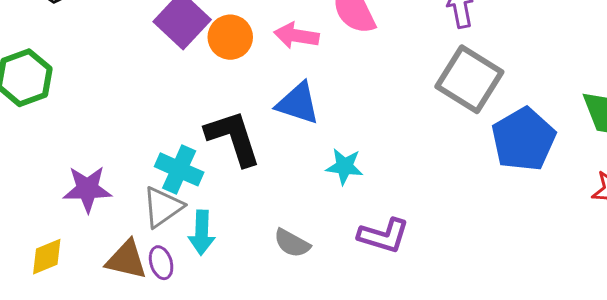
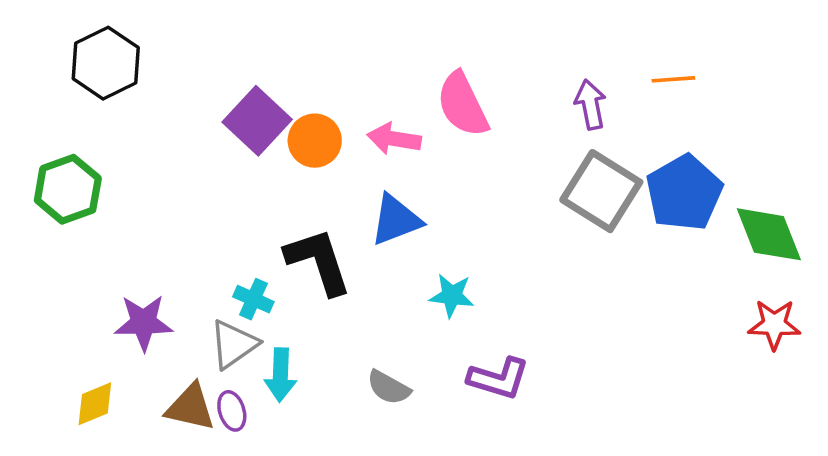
blue triangle: (298, 103) -> (396, 220), turned -39
blue pentagon: (523, 139) -> (684, 193), moved
cyan cross: (179, 169) -> (253, 299), size x0.7

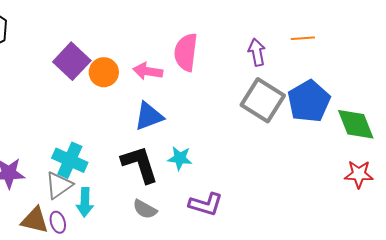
pink semicircle: (462, 105) -> (186, 52), turned 33
black L-shape: (318, 261) -> (140, 164), moved
cyan cross: (253, 299) -> (70, 160), size x1.6

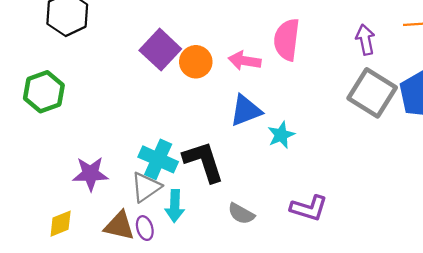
cyan star: (180, 158) -> (281, 135), moved, turned -30
black L-shape: (140, 164) -> (204, 162), moved

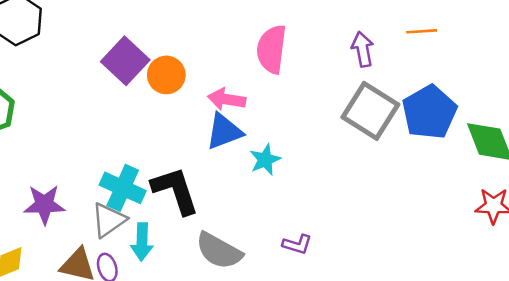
pink arrow: (245, 61) -> (227, 99), moved
purple L-shape: (309, 208) -> (297, 244), size x0.7
gray semicircle: (241, 214) -> (219, 251), size x1.5

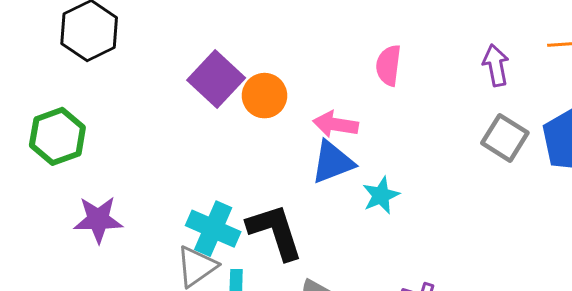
pink semicircle: (272, 49) -> (388, 65), size x0.7
gray square: (370, 111) -> (505, 138), size x0.7
purple star: (44, 205) -> (98, 220), moved

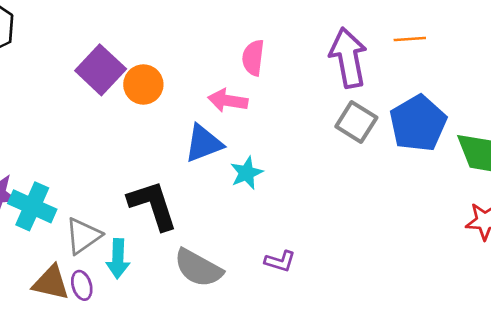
purple arrow: (496, 65) -> (348, 58), size x1.6
pink arrow: (336, 124) -> (228, 101), moved
cyan cross: (213, 229) -> (32, 206), moved

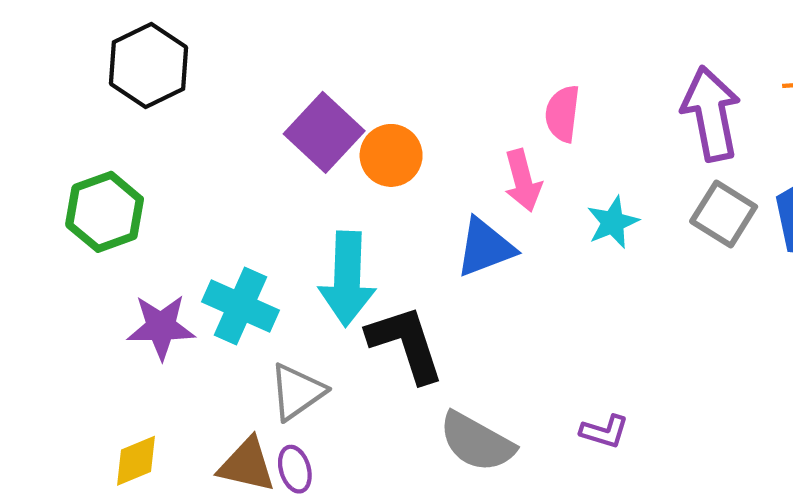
pink arrow: (228, 101) -> (523, 181), turned -114
cyan star: (246, 173) -> (613, 222), moved
cyan cross: (32, 206) -> (240, 306), moved
cyan arrow: (118, 259) -> (347, 279), moved, size x1.5

